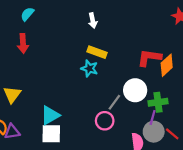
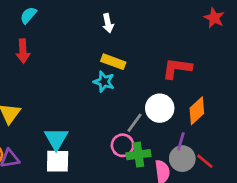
orange diamond: (167, 65) -> (197, 111), moved
green cross: (158, 102) -> (138, 155), moved
cyan triangle: (50, 115) -> (56, 139), turned -30

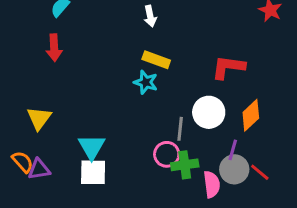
gray line: (134, 123) -> (180, 129), turned -30

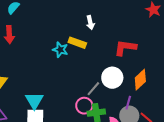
white arrow: (150, 16) -> (90, 23), moved
cyan star: (146, 82) -> (60, 50), moved
gray line: (180, 129) -> (93, 89), turned 35

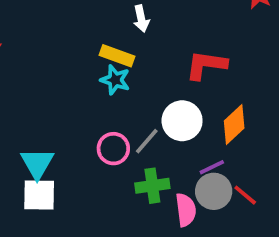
cyan star: (60, 50) -> (115, 80), moved
purple line: (128, 103) -> (212, 167), turned 48
pink circle: (84, 106) -> (113, 149), moved

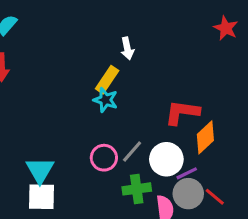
yellow rectangle: (117, 56) -> (107, 80), turned -76
red L-shape: (206, 65) -> (182, 112), moved
white circle: (182, 121) -> (166, 159), moved

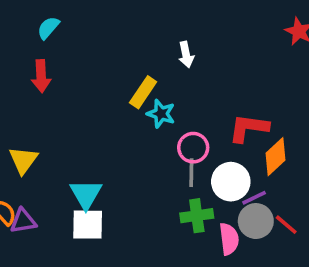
yellow rectangle: (107, 80) -> (143, 92), moved
gray line: (132, 151) -> (191, 173), turned -40
pink circle: (104, 158) -> (193, 148), moved

